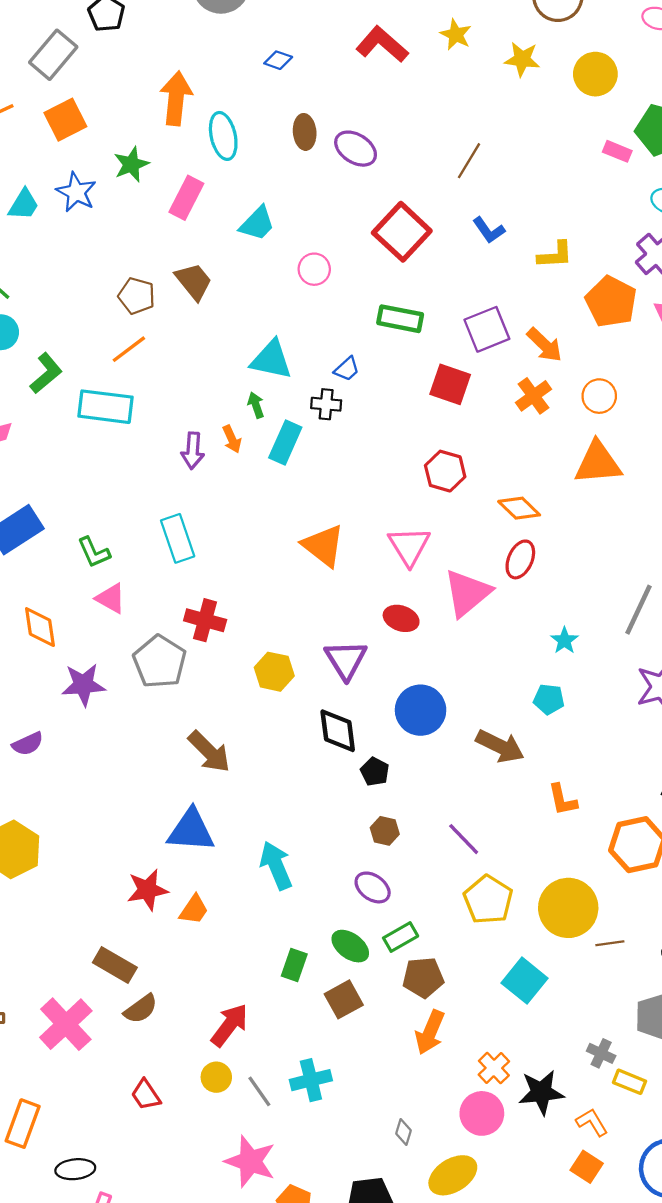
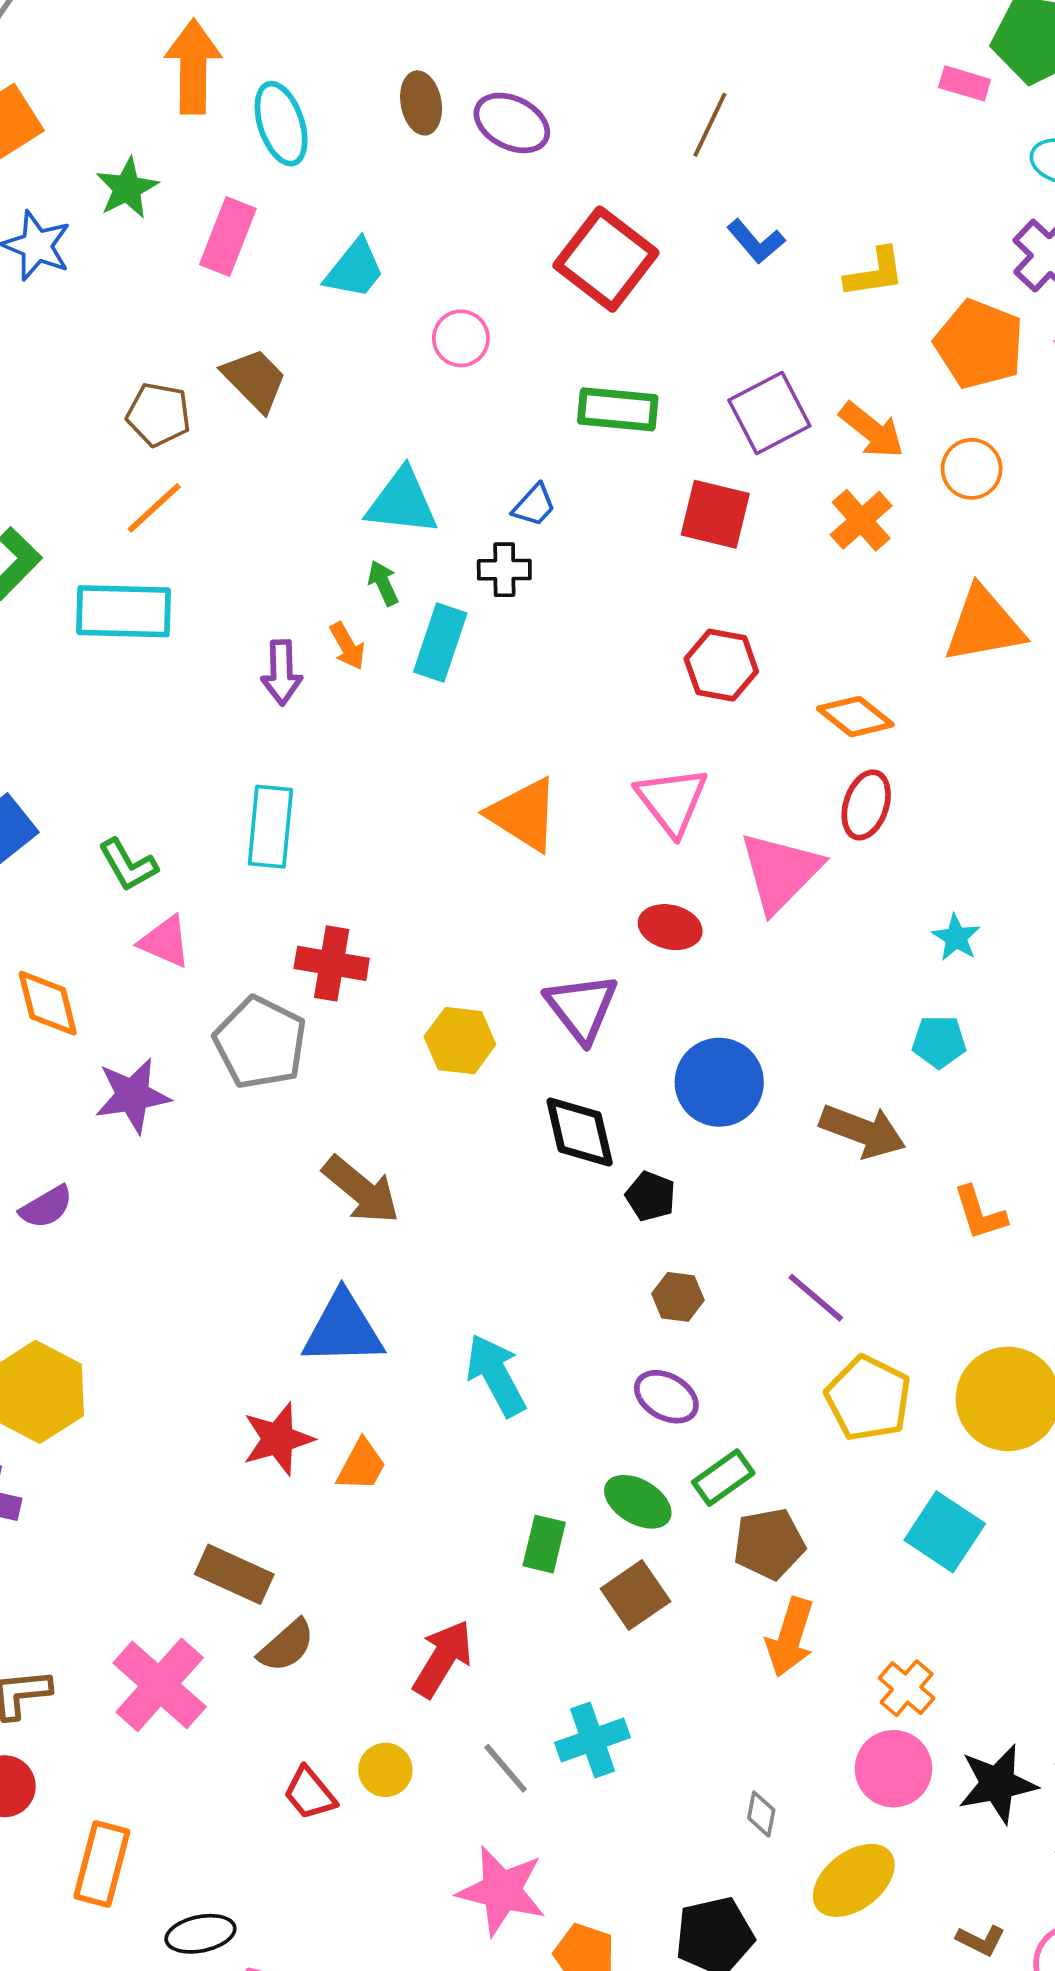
orange circle: (599, 396) -> (972, 469), moved
cyan rectangle: (178, 538) -> (270, 827), turned 30
yellow circle: (216, 1077) -> (385, 1770), moved
black star: (541, 1092) -> (997, 1784), moved

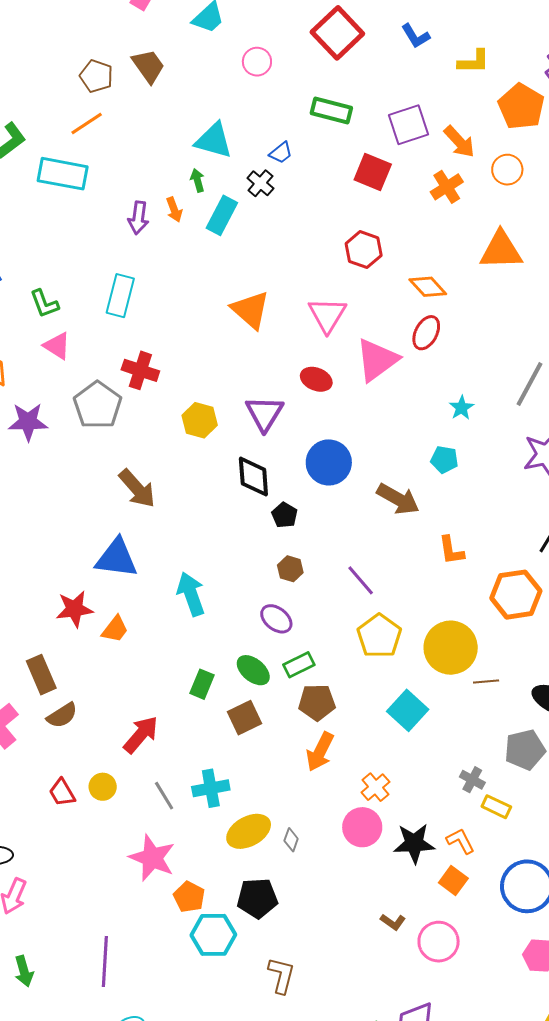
black cross: (504, 570) -> (260, 183), turned 32
brown rectangle: (234, 1574) -> (41, 675), turned 33
yellow ellipse: (854, 1880) -> (249, 831), moved

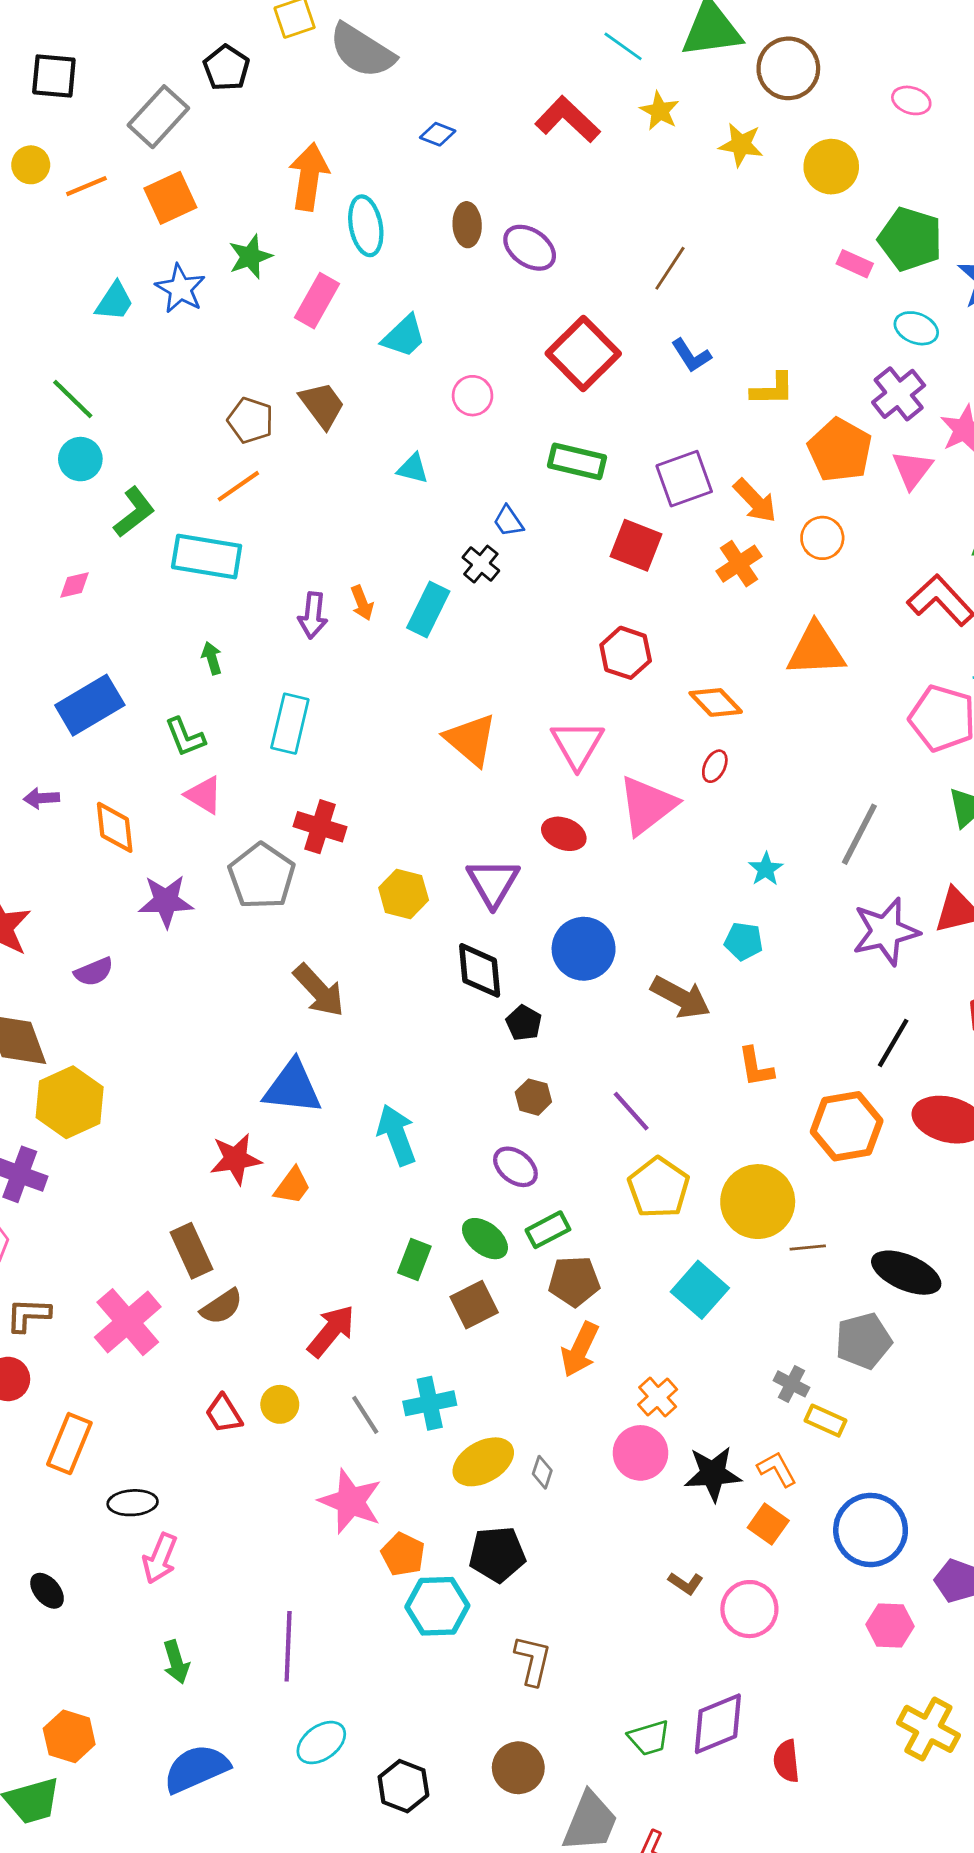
cyan triangle: (214, 140) -> (413, 469), moved, size x0.6
blue trapezoid: (281, 153) -> (508, 521), turned 95
green arrow: (197, 180) -> (212, 658), moved
red ellipse: (426, 333) -> (715, 766), size x0.7

